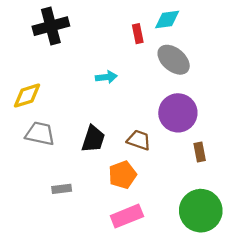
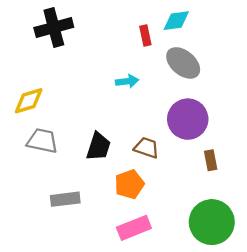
cyan arrow: (106, 77) -> (127, 81), moved
gray rectangle: (62, 189) -> (65, 199), size x1.4

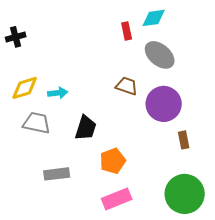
black cross: (54, 27) -> (16, 37), moved, size x0.6
cyan arrow: (127, 81) -> (58, 93), moved
brown trapezoid: (147, 148) -> (127, 86), moved

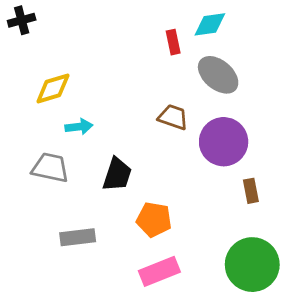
black cross: (16, 37) -> (22, 20), moved
yellow diamond: (25, 88) -> (53, 88), moved
orange pentagon: (113, 161) -> (154, 220), turned 30

